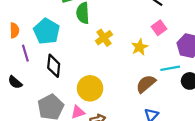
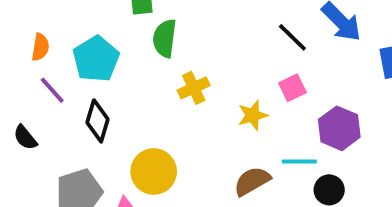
purple line: (25, 53) -> (52, 90), turned -35

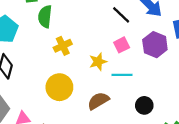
purple hexagon: (339, 128) -> (155, 45), moved
cyan line: (299, 162) -> (122, 75), moved
yellow circle: (154, 172) -> (59, 87), moved

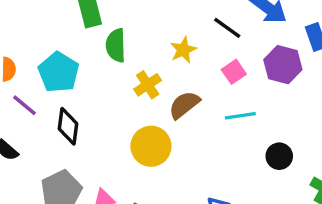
yellow star: (98, 62) -> (183, 50), moved
brown semicircle: (98, 101) -> (184, 105), moved

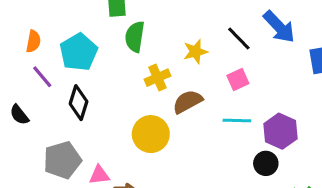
purple hexagon: (283, 65) -> (280, 131), moved

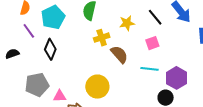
brown semicircle: (188, 102) -> (119, 54), turned 72
black semicircle: (19, 115) -> (12, 54), turned 104
yellow circle: (151, 134) -> (97, 87), moved

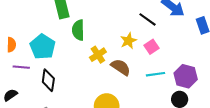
yellow star: (127, 23) -> (128, 41), moved
purple line: (29, 31) -> (21, 67), turned -35

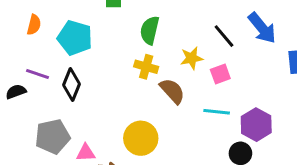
green semicircle: (78, 30) -> (150, 30), moved
cyan pentagon: (43, 47) -> (75, 38), turned -30
yellow cross: (98, 55) -> (146, 67), turned 35
purple line: (21, 67) -> (38, 74), moved

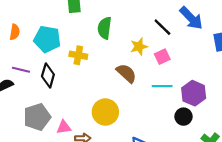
yellow cross: (146, 67) -> (78, 55), moved

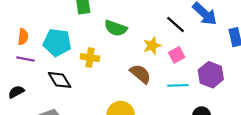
green semicircle: (105, 28) -> (116, 28), turned -75
purple line: (21, 70) -> (25, 59), moved
black diamond: (48, 75) -> (60, 80), turned -45
purple hexagon: (194, 93) -> (211, 75), moved

